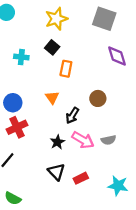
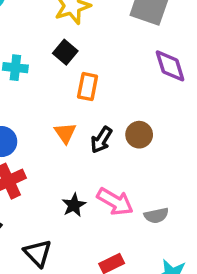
black arrow: (72, 115) -> (101, 140), moved
gray semicircle: (108, 140) -> (156, 215), moved
black triangle: (56, 172) -> (38, 253), moved

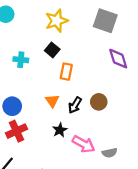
black star: (74, 205) -> (60, 130), moved

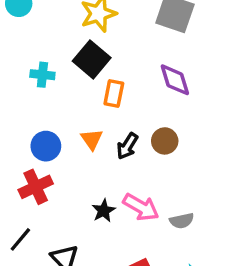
black square: (52, 50) -> (92, 59), size x1.5
purple diamond: (118, 59) -> (175, 80), moved
blue circle: (12, 106) -> (46, 146), moved
black star: (60, 130) -> (104, 211), moved

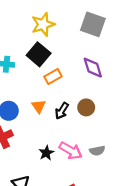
orange rectangle: (114, 93) -> (53, 76), turned 49
gray semicircle: (182, 221) -> (97, 151), moved

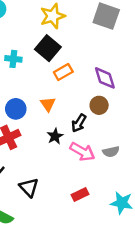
purple diamond: (93, 68) -> (105, 78), moved
black arrow: (62, 111) -> (79, 123), moved
black star: (46, 153) -> (55, 136), moved

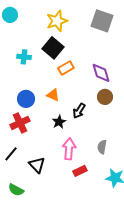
orange triangle: (48, 104) -> (53, 95), turned -32
brown circle: (99, 105) -> (105, 97), moved
pink arrow: (82, 152) -> (69, 149), moved, turned -115
gray semicircle: (111, 152) -> (102, 147), moved, turned 112

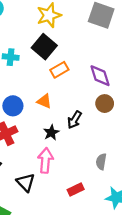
pink arrow: (69, 149) -> (45, 160), moved

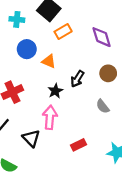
brown circle: (105, 104) -> (108, 73), moved
blue circle: (13, 106) -> (27, 49), moved
gray semicircle: (101, 162) -> (103, 106), moved, turned -48

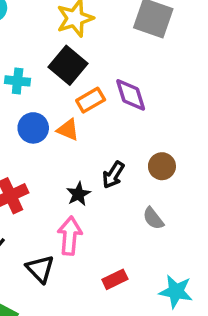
purple diamond: (102, 37) -> (131, 95), moved
orange triangle: (49, 61) -> (68, 130), moved

